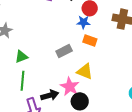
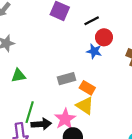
orange rectangle: (90, 41) -> (87, 88), moved
green line: (23, 81) -> (30, 112), moved

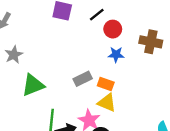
blue star: (94, 51) -> (116, 54), moved
green triangle: (19, 76) -> (33, 85), size x1.5

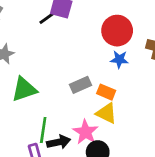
black line: (97, 15) -> (48, 18), moved
red circle: (113, 29) -> (117, 31), size x1.5

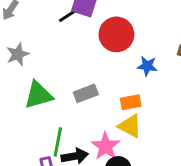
red circle: (117, 31) -> (116, 34), moved
gray rectangle: (80, 85) -> (86, 93), moved
orange rectangle: (106, 92) -> (131, 102), turned -36

